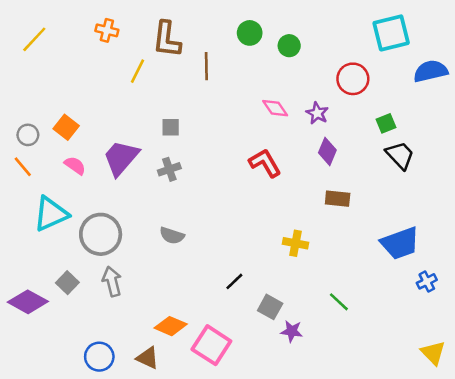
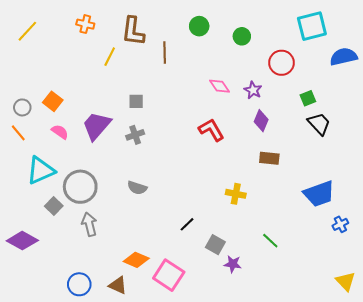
green circle: (289, 46) -> (242, 36), moved
gray square: (67, 283) -> (54, 206), moved

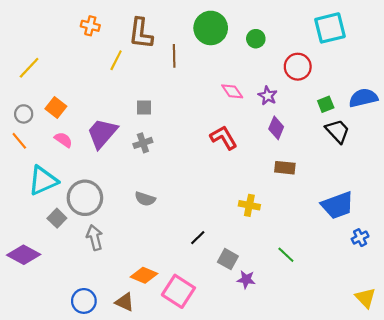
green circle: (199, 26) -> (211, 28), size x1.6
yellow line: (27, 31) -> (29, 68), moved
blue semicircle: (343, 57) -> (363, 98), moved

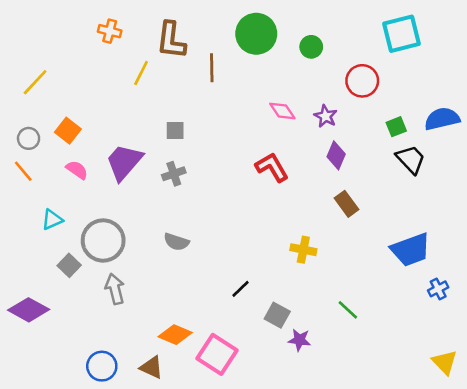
brown rectangle: (285, 168) -> (347, 204), turned 48
cyan triangle: (43, 181) -> (52, 220), size x0.6

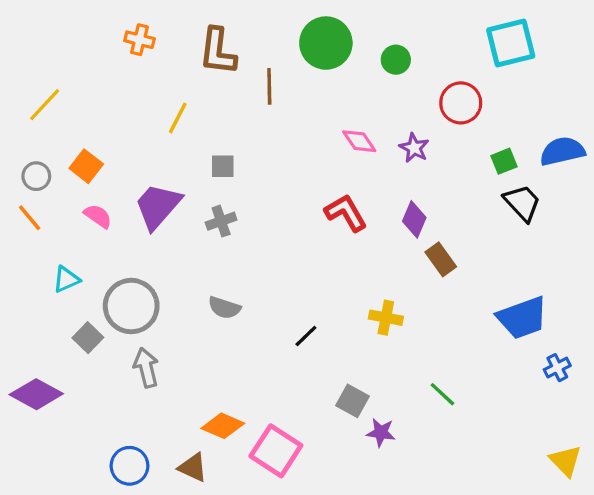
yellow line: (141, 73) -> (178, 118), moved
purple diamond: (336, 155) -> (414, 219), moved
black line: (241, 289) -> (306, 336), moved

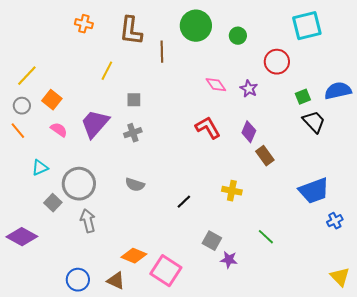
yellow line: (45, 105) -> (27, 76), moved

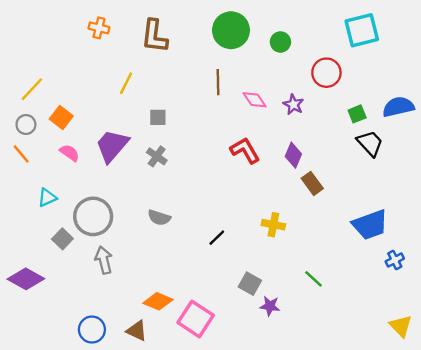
brown line: (162, 52) -> (218, 82), moved
gray cross: (133, 133) -> (157, 156), turned -36

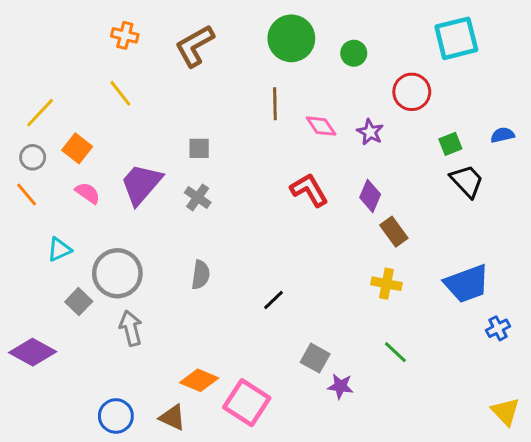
brown L-shape: (154, 36) -> (195, 46), turned 54
yellow line: (126, 83) -> (120, 93), moved, turned -65
blue semicircle: (398, 107) -> (502, 135), size x0.6
gray semicircle: (159, 218) -> (201, 275), turned -100
yellow cross: (273, 225) -> (386, 284), moved

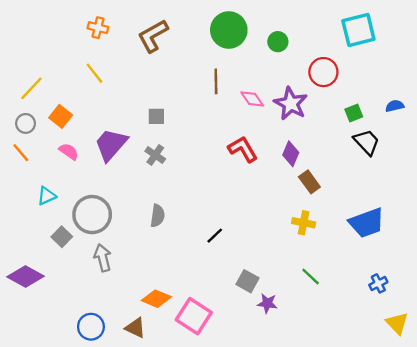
purple star: (370, 132) -> (291, 104), size x1.6
blue cross: (498, 328) -> (378, 283), moved

